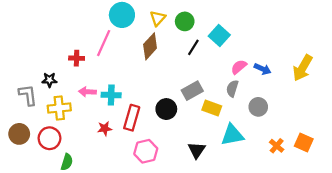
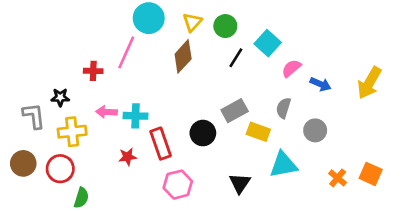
pink semicircle: (239, 67) -> (291, 68), moved
red rectangle: (132, 118) -> (161, 144), turned -35

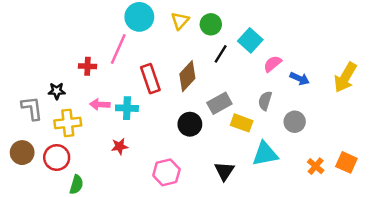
brown diamond: (183, 56) -> (187, 76), moved
red rectangle: (161, 144) -> (150, 79), moved

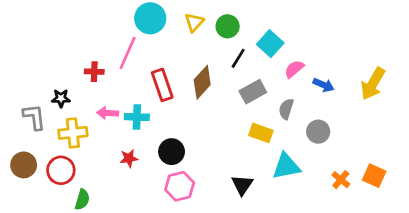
gray rectangle: (219, 103) -> (253, 92), moved
black circle: (190, 124) -> (172, 152), moved

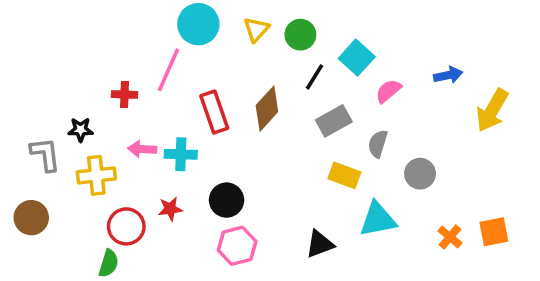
blue arrow: (324, 85) -> (448, 75), moved, turned -36
red circle: (61, 170) -> (126, 226), moved
orange square: (374, 176) -> (494, 232), turned -35
black triangle: (242, 185) -> (320, 244), turned 35

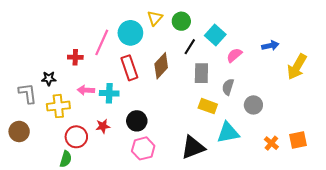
cyan circle: (198, 24) -> (130, 33), moved
gray rectangle: (334, 121) -> (201, 73), turned -60
black triangle: (320, 244) -> (193, 147), size x1.4

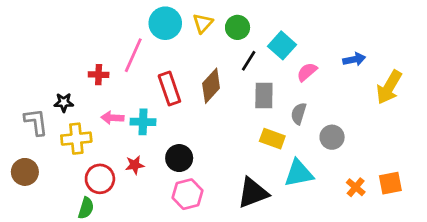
cyan circle: (130, 33) -> (165, 23), moved

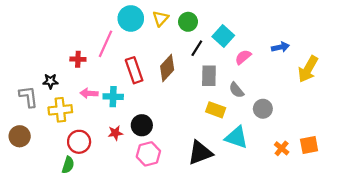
gray semicircle: (299, 114) -> (236, 90), turned -56
red star: (135, 165) -> (115, 133), moved
cyan triangle: (299, 173) -> (236, 137), turned 30

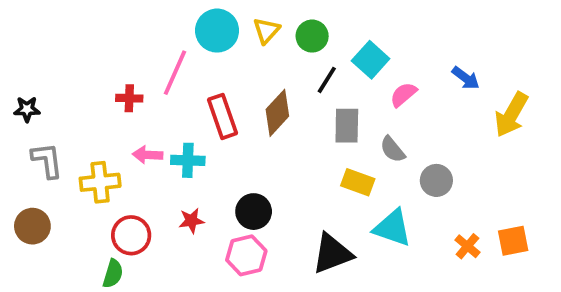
blue arrow: (280, 47) -> (466, 78), turned 49
black star: (50, 81) -> (27, 109), moved
black circle: (142, 125) -> (254, 212), moved

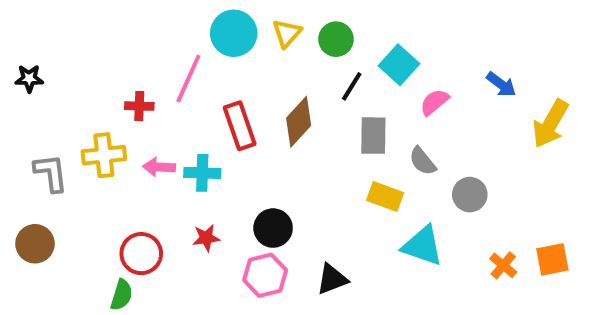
black star: (27, 109) -> (29, 78), moved
yellow cross: (100, 182) -> (104, 155), moved
black triangle: (332, 254) -> (332, 279), moved, size x0.7

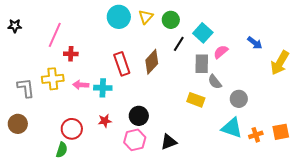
black star: (29, 78) -> (15, 26), moved
pink line: (188, 78) -> (55, 35), moved
gray rectangle: (373, 136) -> (202, 64), moved
cyan triangle: (423, 246) -> (232, 128), moved
orange cross: (503, 265) -> (256, 135), turned 32

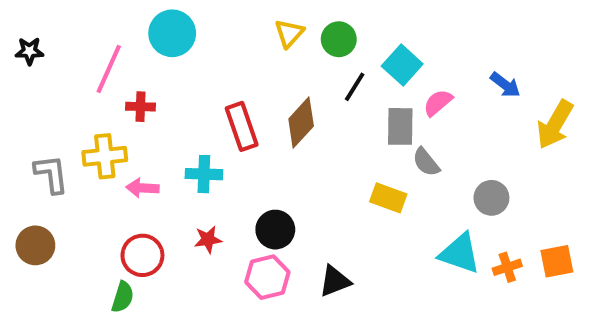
cyan circle: (119, 17) -> (172, 33), moved
pink arrow: (81, 85) -> (142, 188), moved
gray circle: (239, 99) -> (491, 198), moved

